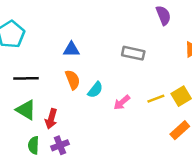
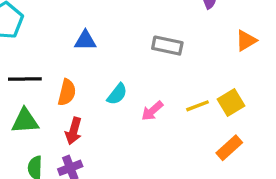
orange semicircle: (73, 80) -> (67, 92), moved, turned 36
green triangle: (26, 110) -> (25, 121), turned -35
red arrow: (51, 119) -> (74, 131), moved

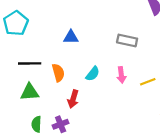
orange semicircle: (67, 92) -> (58, 73), turned -30
pink arrow: (152, 111) -> (121, 75), moved, turned -56
red arrow: (74, 131) -> (73, 99), moved

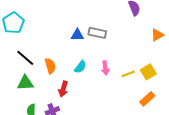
blue triangle: (71, 37) -> (77, 35), moved
gray rectangle: (127, 40) -> (97, 33), moved
black line: (30, 63) -> (25, 58), turned 42

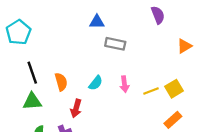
blue triangle: (77, 35) -> (97, 22), moved
black line: (25, 58) -> (32, 73), turned 30

